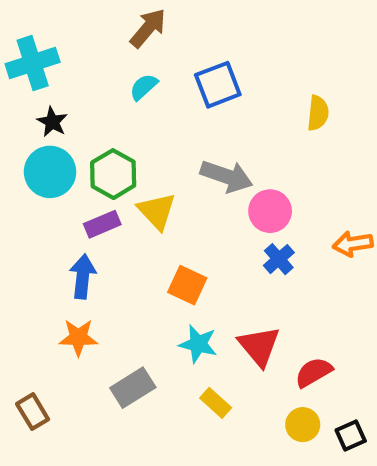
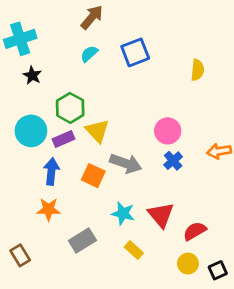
cyan circle: (50, 172) -> (31, 131), moved
gray arrow: (226, 176) -> (126, 163), moved
orange square: (187, 285) -> (93, 176), moved

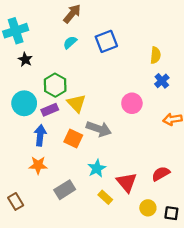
blue cross: (173, 161) -> (162, 81), moved
cyan star: (123, 213) -> (97, 168), turned 30
red triangle: (161, 215) -> (127, 182), moved
red semicircle: (195, 231) -> (161, 174), moved
black square: (218, 270) -> (171, 213), turned 32

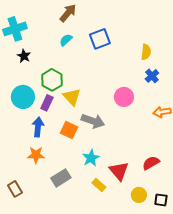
purple rectangle: (50, 110) -> (47, 103), turned -42

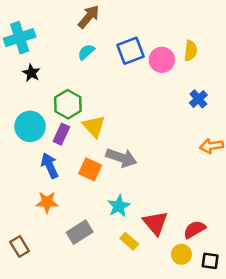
yellow semicircle: (146, 52) -> (191, 51), moved
pink circle: (124, 97) -> (162, 60), moved
blue arrow: (38, 127) -> (50, 166), turned -30
red semicircle: (151, 163) -> (194, 230), moved

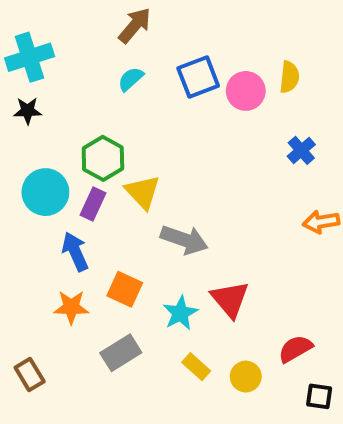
black star: (31, 73) -> (28, 111), moved, turned -30
orange square: (90, 169) -> (125, 289), moved
red triangle: (155, 223) -> (230, 299), moved
yellow circle: (181, 254) -> (246, 377), moved

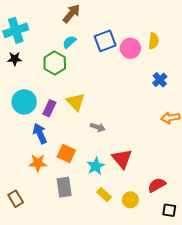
green hexagon: (103, 158) -> (55, 63), moved
gray arrow: (184, 240) -> (98, 127), size x0.6
gray rectangle: (121, 353) -> (64, 187), turned -66

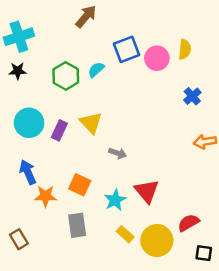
cyan semicircle: (69, 42) -> (96, 70), moved
blue arrow: (40, 133) -> (28, 172), moved
yellow circle: (130, 200) -> (157, 240), size x1.6

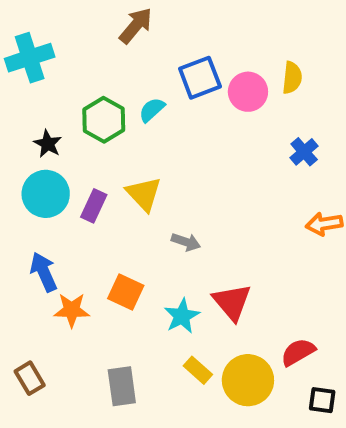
black star: (18, 71) -> (48, 144), moved, turned 30
gray rectangle: (77, 225) -> (122, 386), moved

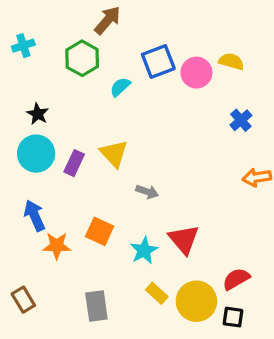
cyan cross: (30, 58) -> (23, 46), size x0.6
yellow semicircle: (292, 78) -> (231, 61), turned -80
green hexagon: (104, 120) -> (82, 58), moved
black square: (322, 400) -> (233, 317), moved

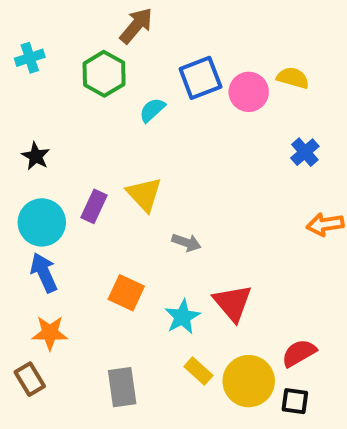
black star: (38, 114) -> (36, 156), moved
cyan circle: (36, 154) -> (42, 222), moved
orange star: (57, 246) -> (50, 333), moved

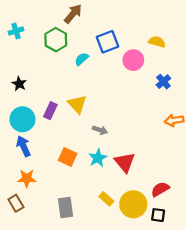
pink circle: (249, 92) -> (133, 60), moved
cyan star: (182, 317) -> (98, 158), moved

